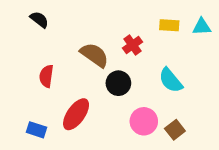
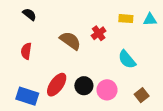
red semicircle: (46, 76) -> (26, 51), moved
black circle: (118, 83) -> (84, 86), moved
blue rectangle: (36, 130) -> (27, 96), size x1.5
brown square: (175, 130) -> (142, 95), moved

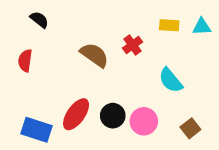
red semicircle: (26, 51) -> (25, 61), moved

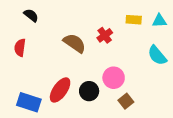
cyan semicircle: (171, 80) -> (157, 55), moved
pink circle: (144, 121) -> (114, 78), moved
brown square: (190, 128) -> (126, 101), moved

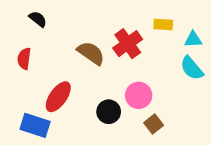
cyan triangle: (159, 21) -> (193, 40), moved
red cross: (105, 35) -> (128, 44), size x1.5
red ellipse: (60, 90) -> (58, 97), moved

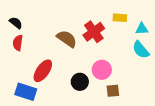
black semicircle: (38, 19) -> (16, 23), moved
brown square: (154, 124) -> (113, 91), turned 32

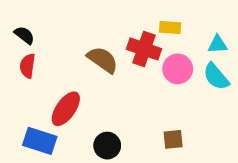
yellow rectangle: (120, 18) -> (170, 28), moved
red cross: (94, 32) -> (144, 49), turned -35
pink circle: (102, 70) -> (178, 69), moved
black circle: (80, 82) -> (107, 146), moved

